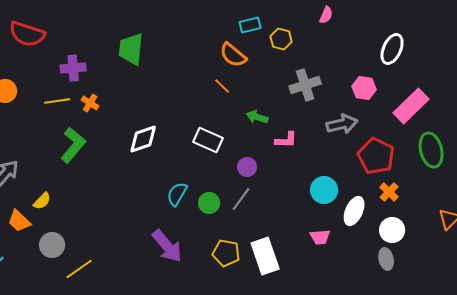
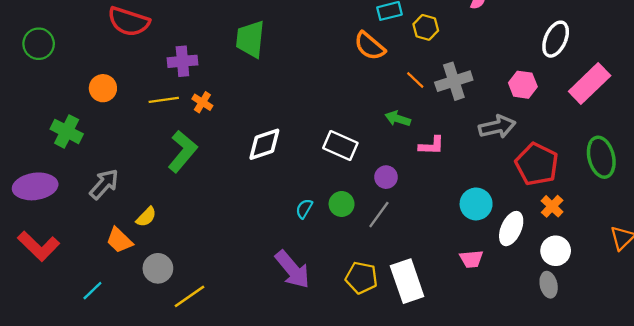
orange line: (222, 86) -> (415, 80), moved
pink rectangle: (411, 106) -> (590, 84), moved
cyan semicircle: (177, 194) -> (304, 209), size x0.7
green circle: (209, 203) -> (342, 204), moved

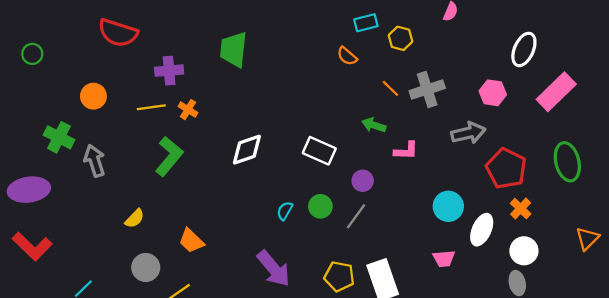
green circle: (39, 44) -> (32, 54), size x0.7
orange semicircle: (370, 46) -> (347, 56), size x0.7
gray arrow: (104, 184) -> (95, 161), moved, turned -60
orange trapezoid: (119, 240) -> (191, 241), moved

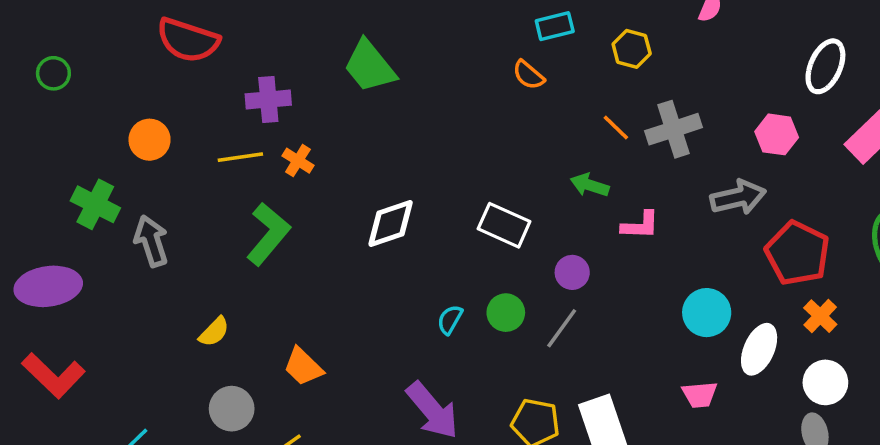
cyan rectangle: (366, 23) -> (555, 26), moved
green trapezoid: (234, 49) -> (370, 66), turned -45
orange semicircle: (347, 56) -> (529, 75), moved

